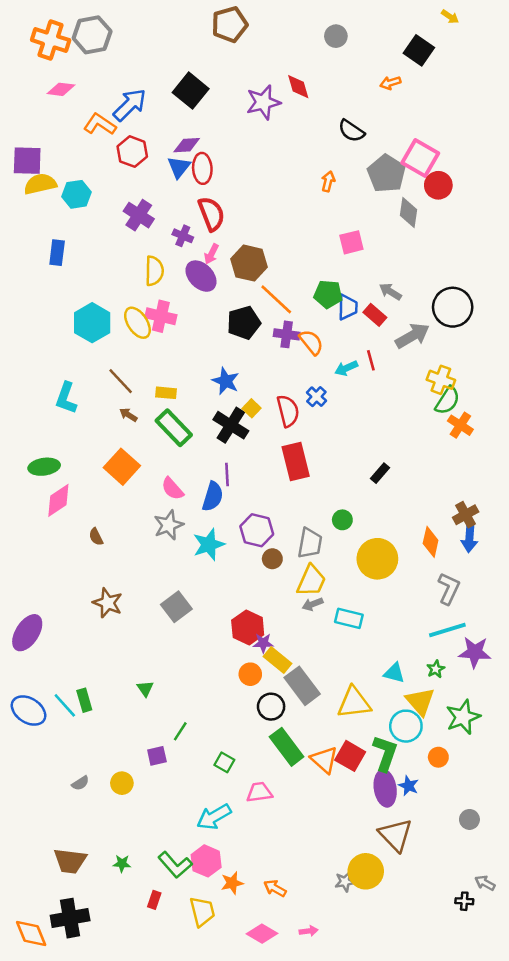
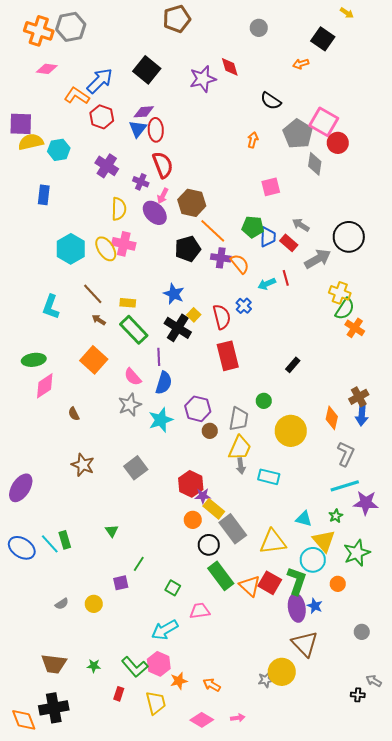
purple line: (227, 474) -> (159, 357), moved
gray arrow: (313, 604) -> (241, 466), turned -77

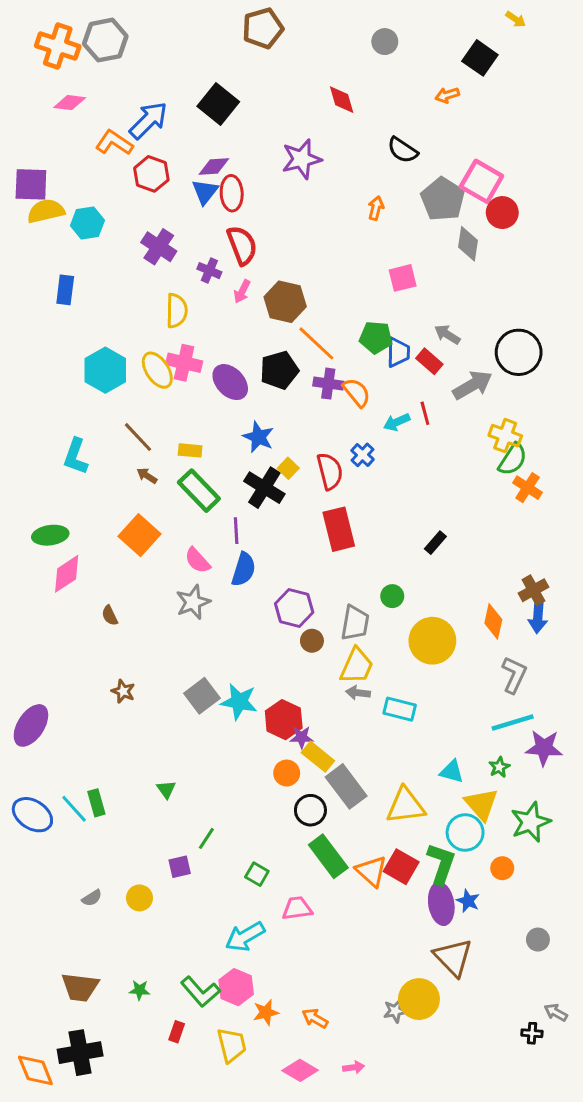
purple star: (203, 79) -> (302, 159), moved
purple ellipse: (155, 213) -> (230, 382), moved
cyan star: (161, 420) -> (239, 702), moved, turned 30
brown star: (83, 465) -> (123, 691), size x0.7
gray arrow: (241, 466) -> (358, 693), turned 105

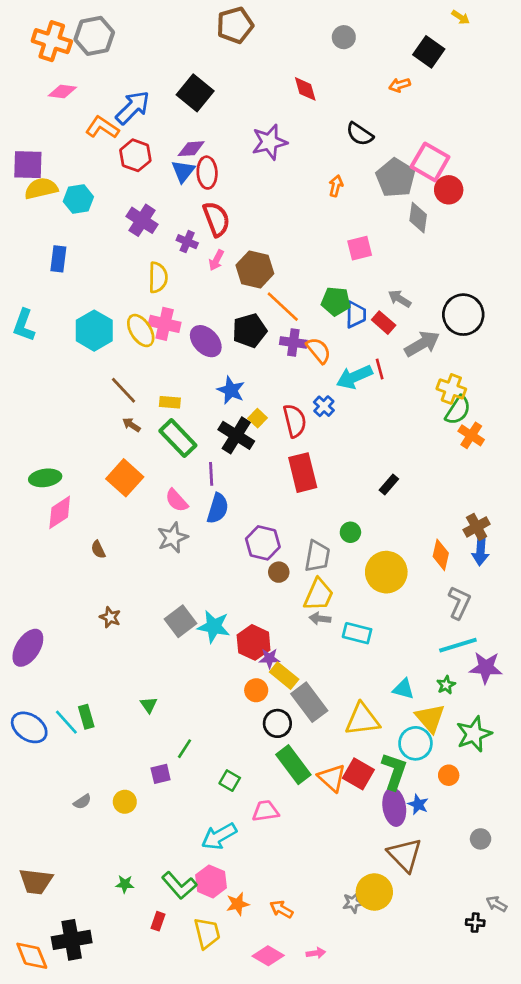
cyan arrow: (397, 422) -> (354, 377), size x1.5
cyan L-shape: (76, 456) -> (24, 325), moved
brown trapezoid: (80, 987) -> (36, 881), moved

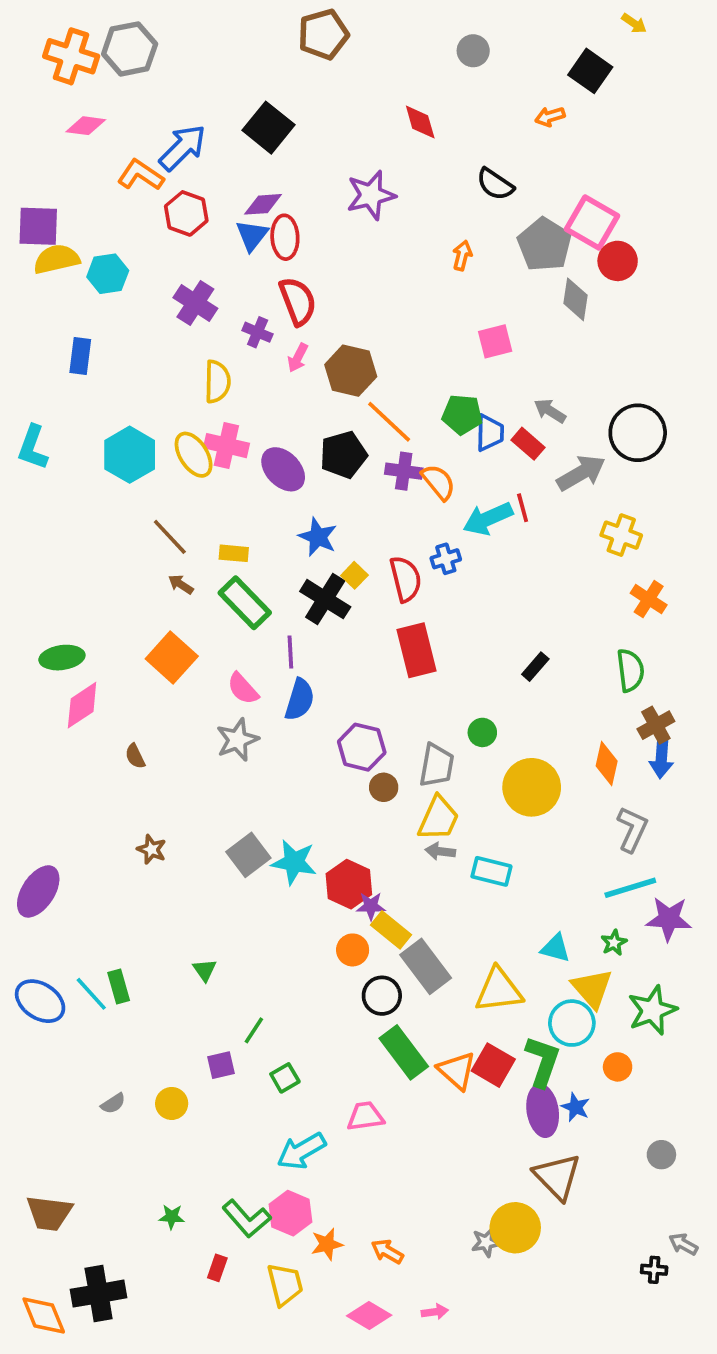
blue cross: (324, 406) -> (446, 559), turned 30
green semicircle: (458, 410) -> (630, 670), moved, turned -40
green square: (230, 781) -> (285, 1078), moved, turned 30

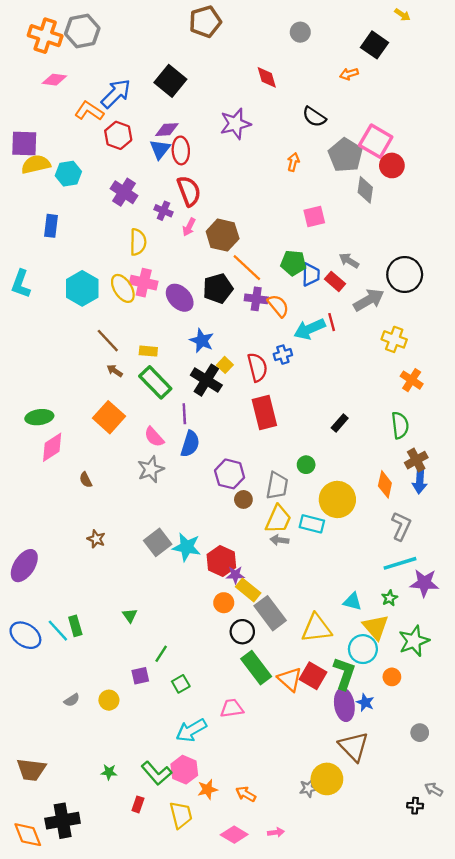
cyan rectangle: (491, 871) -> (312, 524), moved

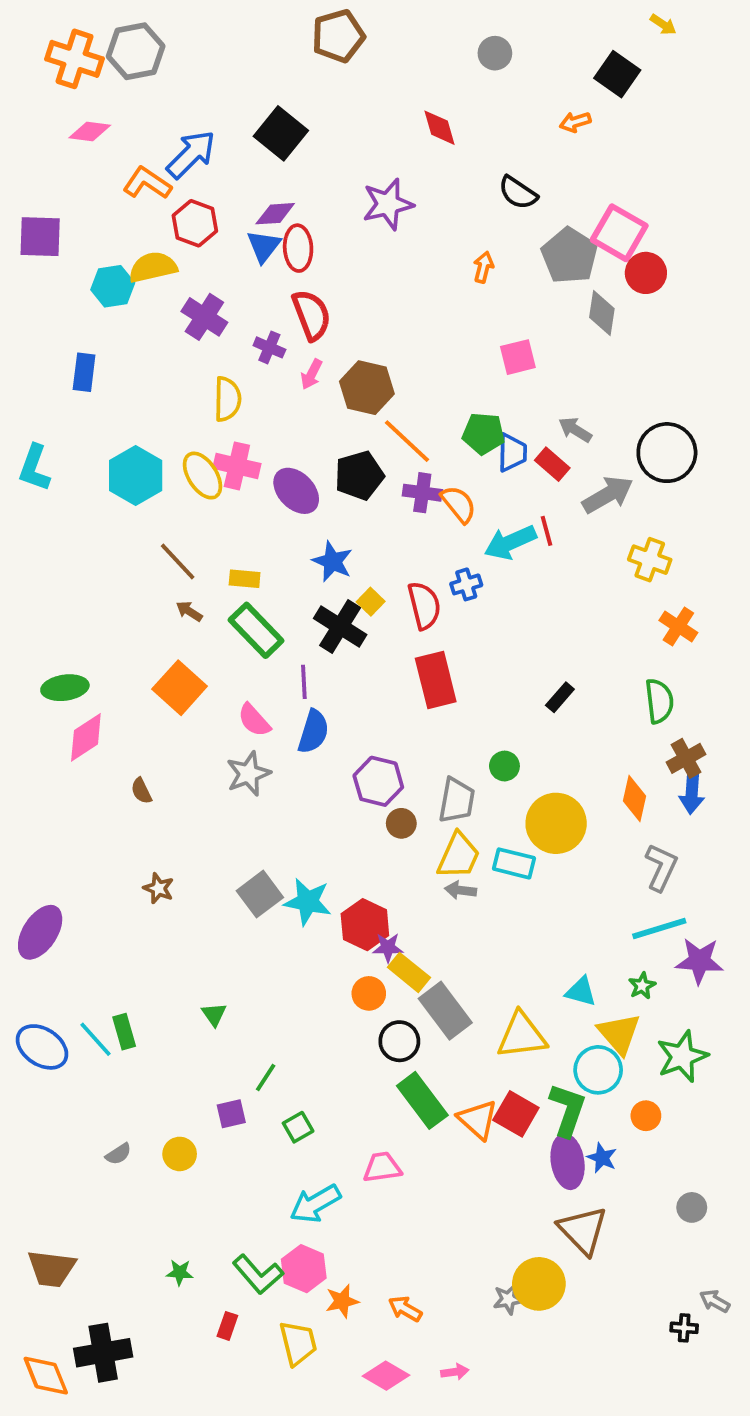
yellow semicircle: (36, 164) -> (153, 267), moved

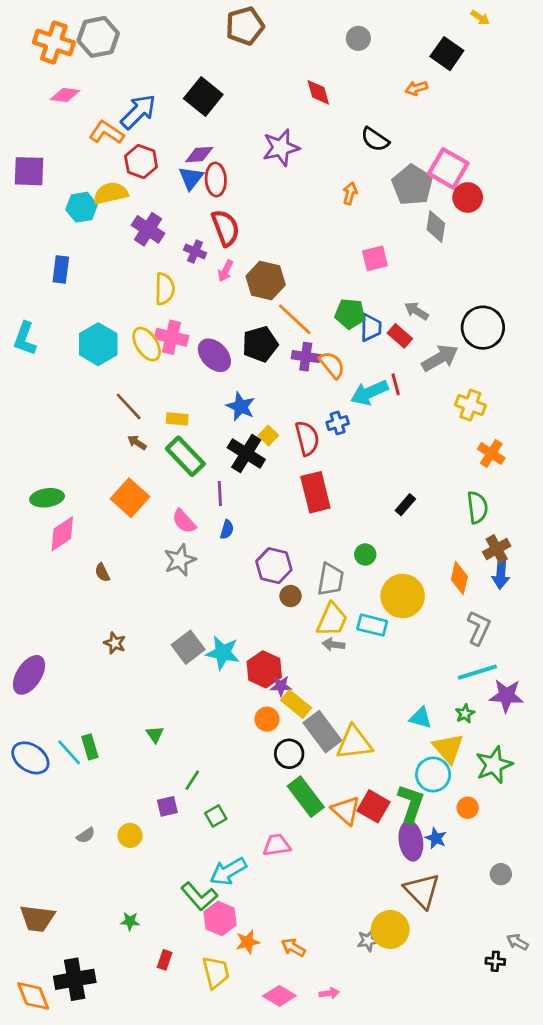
blue semicircle: (313, 732) -> (227, 530), size x0.6
yellow triangle: (522, 1035) -> (354, 743), moved
green L-shape: (258, 1274) -> (199, 896), moved

